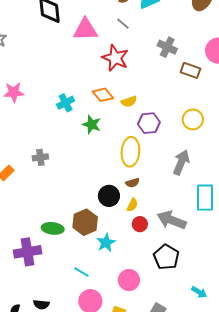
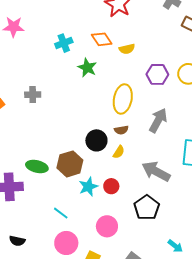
purple hexagon: (149, 123) -> (157, 74), moved
gray arrow: (181, 162) -> (158, 120), moved
red circle: (140, 224) -> (111, 186), moved

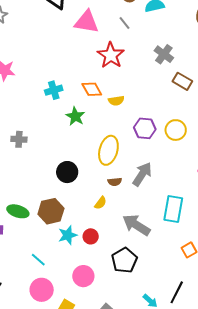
brown semicircle: (121, 130) -> (115, 182), moved
black circle: (96, 140) -> (67, 172), moved

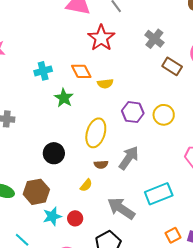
cyan rectangle: (173, 209) -> (159, 194), turned 56

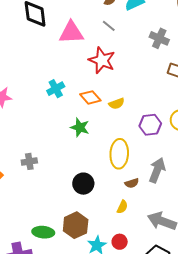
gray cross: (154, 39) -> (159, 38), moved
cyan cross: (43, 71) -> (56, 89), moved

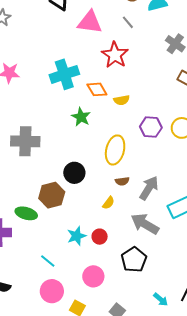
cyan cross: (56, 89) -> (64, 74), size x1.6
gray cross: (29, 161) -> (25, 141), size x1.8
gray arrow: (157, 170) -> (149, 188), moved
brown hexagon: (76, 225) -> (52, 195), moved

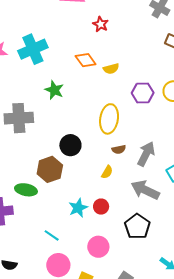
red star: (115, 55) -> (101, 24), size x0.6
cyan cross: (64, 74) -> (33, 49), moved
green star: (81, 117) -> (54, 90), moved

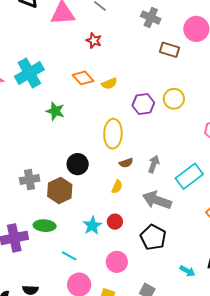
gray cross: (19, 118) -> (30, 180), moved, size x0.7
gray arrow: (146, 154) -> (154, 164), size x0.7
green ellipse: (26, 190) -> (45, 226), moved

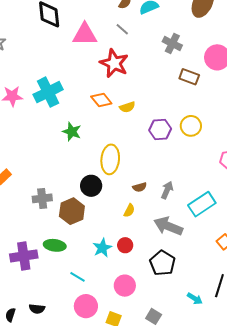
red star: (94, 41) -> (114, 63), size x1.8
yellow ellipse: (113, 134) -> (110, 159), moved

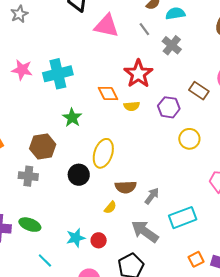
gray cross: (172, 43) -> (172, 45), moved
red star: (114, 63) -> (138, 74), moved
purple hexagon: (160, 129) -> (169, 107), moved
brown semicircle: (140, 187) -> (126, 187), size x1.5
brown hexagon: (72, 211) -> (43, 147), moved

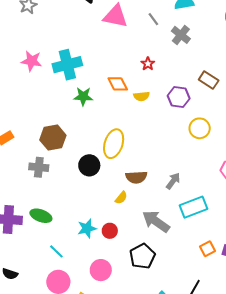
red star: (138, 74) -> (148, 64), size x0.5
green star: (72, 118) -> (83, 96), moved, turned -30
gray arrow: (152, 196) -> (173, 181), moved

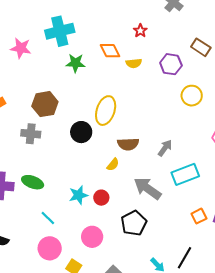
pink star: (32, 61) -> (21, 48), moved

